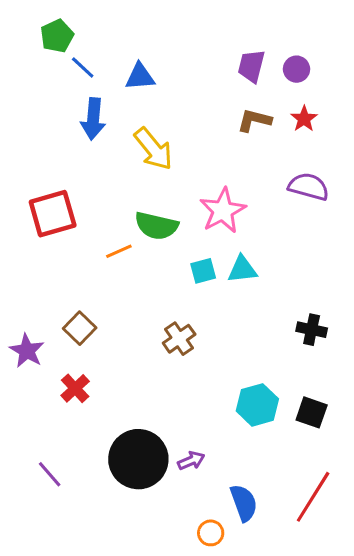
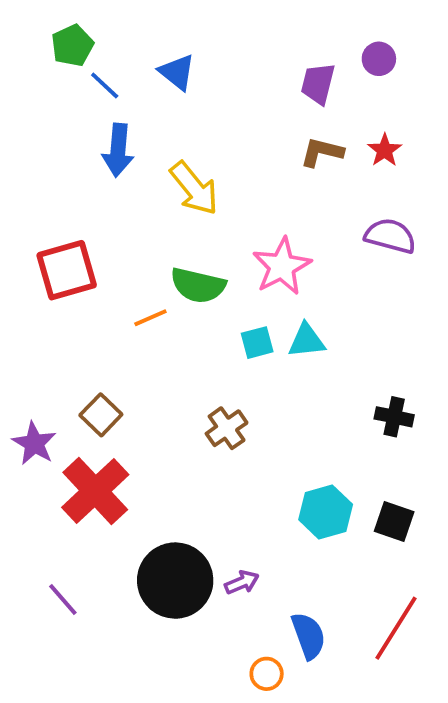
purple circle: (297, 69) -> (379, 59), moved
blue triangle: (140, 77) -> (177, 72), moved, turned 44
red cross: (75, 388) -> (95, 491), size x1.8

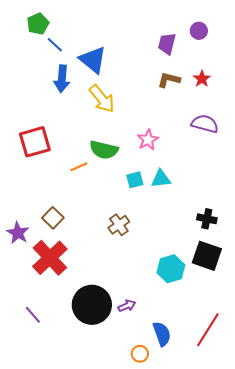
blue triangle: (177, 72) -> (93, 60), moved, size x1.4
pink star: (282, 266) -> (148, 140), size x0.7
black square: (394, 521) -> (207, 256), moved, size x1.4

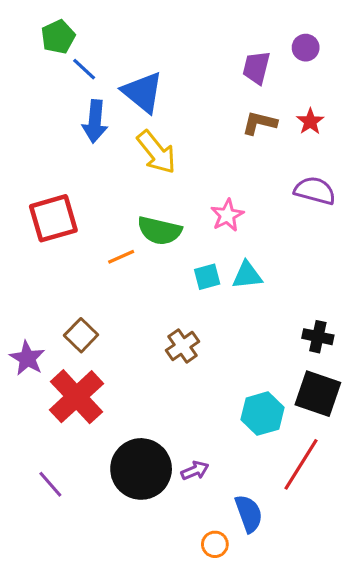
red line: (208, 330) -> (301, 464), moved

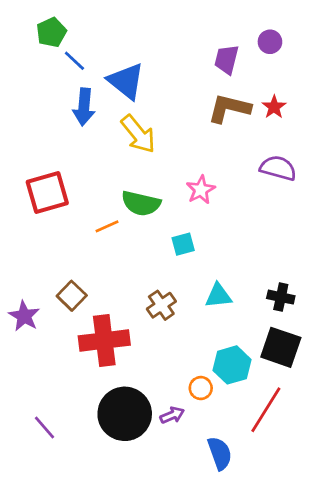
brown L-shape: (259, 123) -> (229, 108), size x1.4
cyan triangle: (247, 275) -> (218, 296), moved
red cross: (76, 397) -> (104, 341), moved, turned 36
orange circle: (215, 544) -> (201, 388), moved

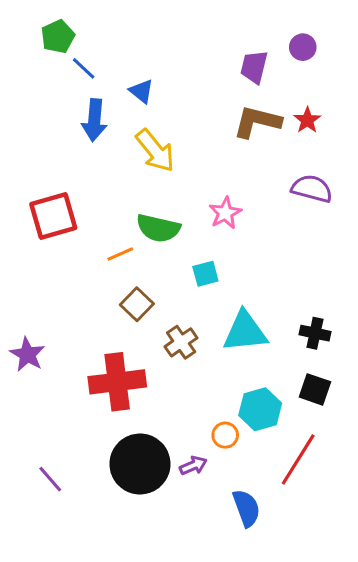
blue triangle: (126, 81) -> (141, 91), size x0.6
brown square: (72, 296) -> (137, 304), moved
cyan triangle: (218, 296) -> (245, 332), size x1.5
black square: (281, 347) -> (315, 389), size x0.7

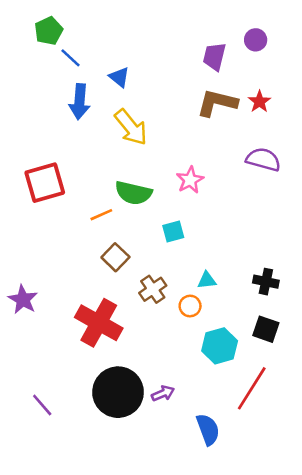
cyan triangle: (245, 332) -> (207, 280), size x0.5
red cross: (117, 382) -> (99, 323), turned 36
orange circle: (225, 435) -> (190, 306), moved

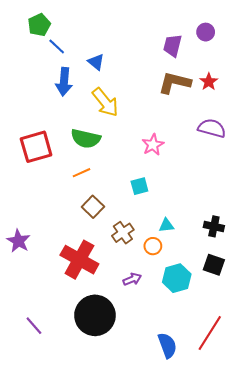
green semicircle: (133, 193) -> (86, 139), moved
red line: (252, 388) -> (210, 333), moved
purple arrow: (163, 393) -> (132, 279), moved

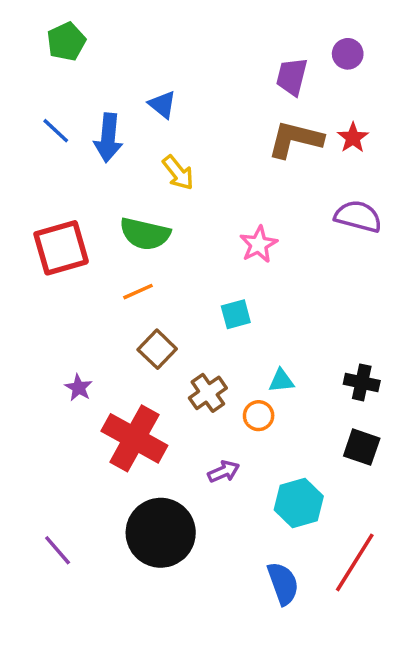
blue line: (57, 47) -> (56, 131), moved
yellow arrow: (105, 102) -> (178, 173), size x0.7
purple star: (18, 241) -> (79, 388), moved, size x0.7
cyan hexagon: (177, 278) -> (299, 503), moved

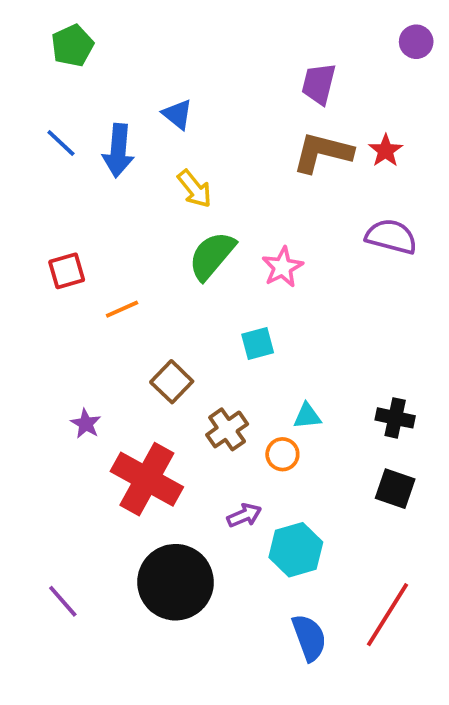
purple circle: (348, 54) -> (416, 42), moved
green semicircle: (145, 234) -> (212, 256), moved, turned 117
red square: (61, 248) -> (67, 271), size x0.6
orange line: (138, 292) -> (122, 309), moved
cyan hexagon: (299, 503) -> (296, 550), moved

